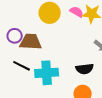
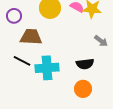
purple circle: (15, 36) -> (14, 16), moved

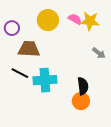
black semicircle: (85, 64) -> (83, 86), moved, turned -90

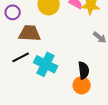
black line: (20, 73) -> (21, 57), turned -54
cyan cross: (45, 80) -> (46, 64), turned 30

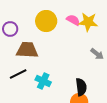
cyan cross: (46, 64) -> (43, 81), size x0.7

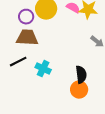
purple circle: (10, 29) -> (26, 17), moved

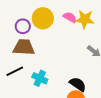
black semicircle: (81, 75) -> (78, 84), turned -48

